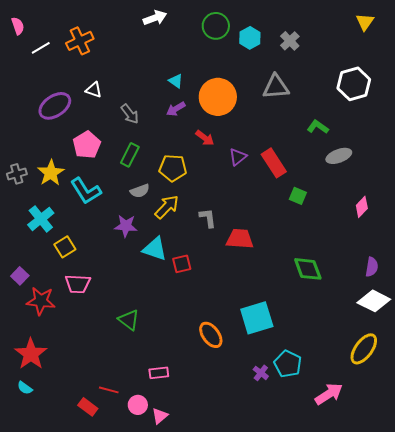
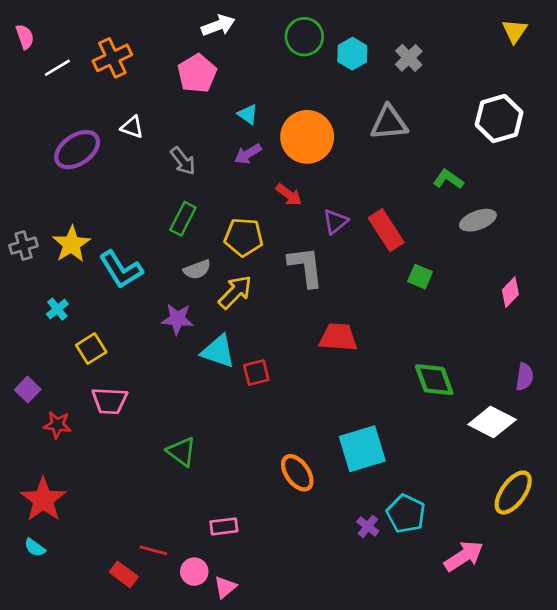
pink pentagon: (87, 145) -> (197, 73), moved
gray L-shape: (208, 218) -> (306, 267), moved, size x1.5
cyan cross: (41, 219) -> (57, 309), size x0.6
red star: (41, 301) -> (57, 425), size x0.7
white diamond: (374, 301) -> (492, 422), moved

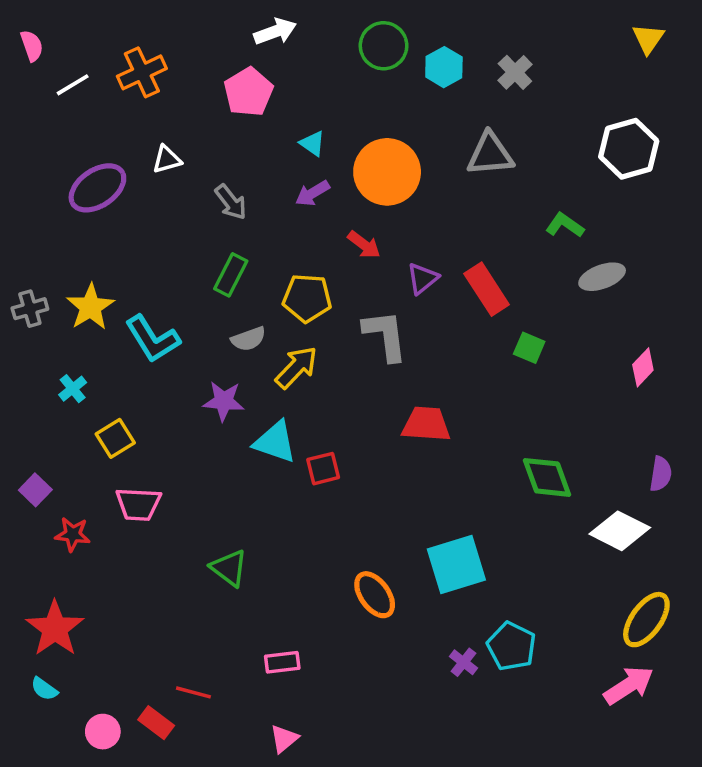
white triangle: (132, 127) -> (167, 159), turned -35
pink arrow: (464, 556) -> (629, 685), moved
pink circle: (194, 572) -> (103, 732), moved

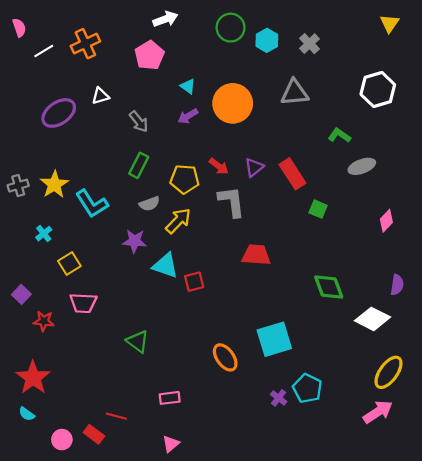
red arrow: (364, 245) -> (219, 166), moved

